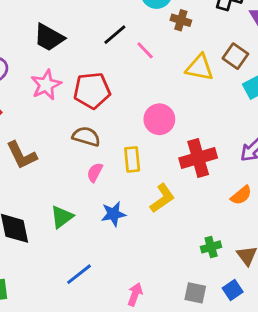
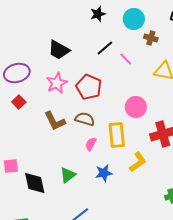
red pentagon: (92, 91) -> (89, 87), turned 30
brown L-shape: (22, 155) -> (55, 121), moved
yellow rectangle: (132, 159) -> (117, 135), size x1.4

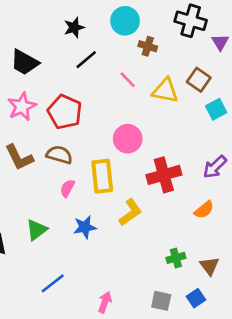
black star: (98, 14) -> (74, 27), moved
pink line: (126, 59) -> (128, 80), moved

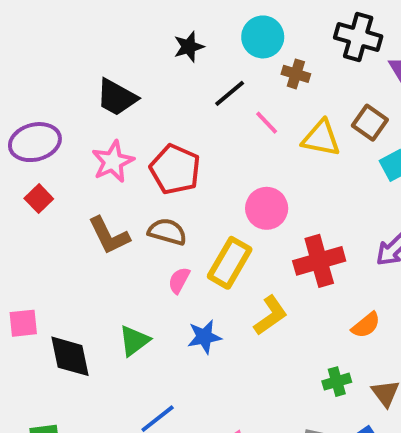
black line: (86, 60) -> (230, 93), moved
yellow rectangle: (102, 176) -> (230, 263), turned 36
orange semicircle: (204, 210) -> (366, 325), moved

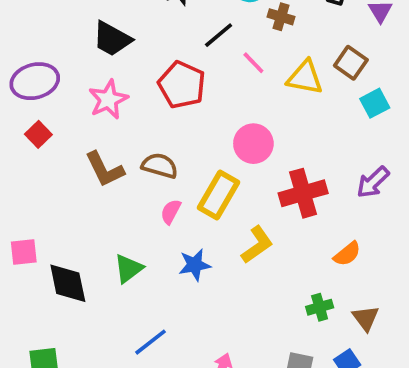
red pentagon: (175, 169) -> (182, 85), moved

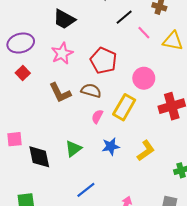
red pentagon: (182, 85) -> (103, 61), moved
yellow L-shape: (257, 245) -> (146, 151), moved

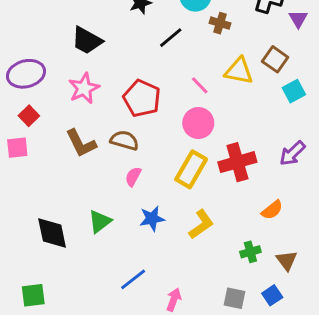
pink line: (144, 33) -> (200, 85), moved
yellow rectangle: (124, 107) -> (191, 169), moved
pink square: (14, 139) -> (17, 148), moved
blue line: (86, 190) -> (133, 279), moved

